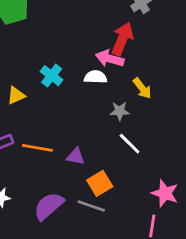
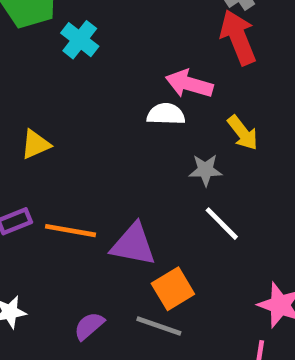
red arrow: (122, 39) -> (238, 37), moved, turned -44
cyan cross: (52, 76) -> (80, 40), moved
purple triangle: (76, 156) -> (133, 245), size x1.5
purple semicircle: (49, 206) -> (89, 326), size x0.6

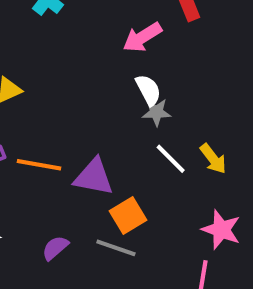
pink arrow: (189, 84) -> (142, 37), turned -48
white semicircle: (166, 114) -> (148, 90), moved, turned 60
yellow arrow: (243, 133) -> (213, 159), moved

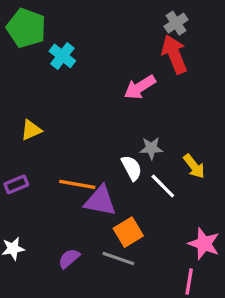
white semicircle: (148, 90) -> (132, 168), moved
yellow arrow: (213, 159) -> (194, 166), moved
orange line: (39, 165) -> (77, 184), moved

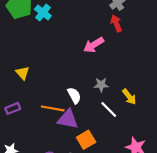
red arrow: (174, 54) -> (116, 23), size x0.7
cyan cross: (62, 56) -> (43, 12), moved
yellow triangle: (31, 130) -> (22, 73), turned -48
white semicircle: (132, 168) -> (74, 96), moved

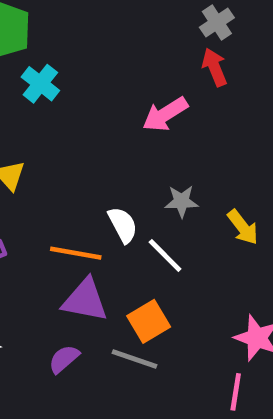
cyan cross: (43, 12) -> (40, 84), moved
white line: (109, 110) -> (165, 255), moved
purple triangle: (68, 119) -> (85, 300), moved

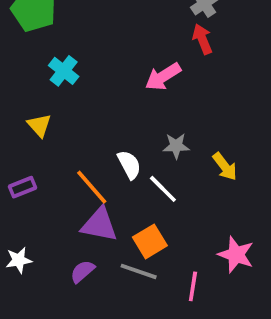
cyan cross: (40, 84) -> (64, 71), moved
orange line: (76, 253) -> (92, 187), turned 39
pink line: (236, 392) -> (193, 286), moved

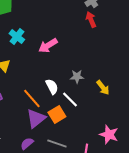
pink arrow: (163, 77) -> (48, 46), moved
purple triangle: (99, 225) -> (36, 119), turned -50
orange square: (150, 241) -> (57, 115), moved

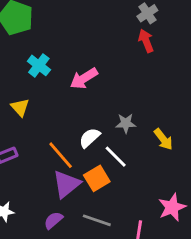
white semicircle: (52, 87) -> (90, 138), turned -105
pink star: (109, 135) -> (172, 207), turned 30

